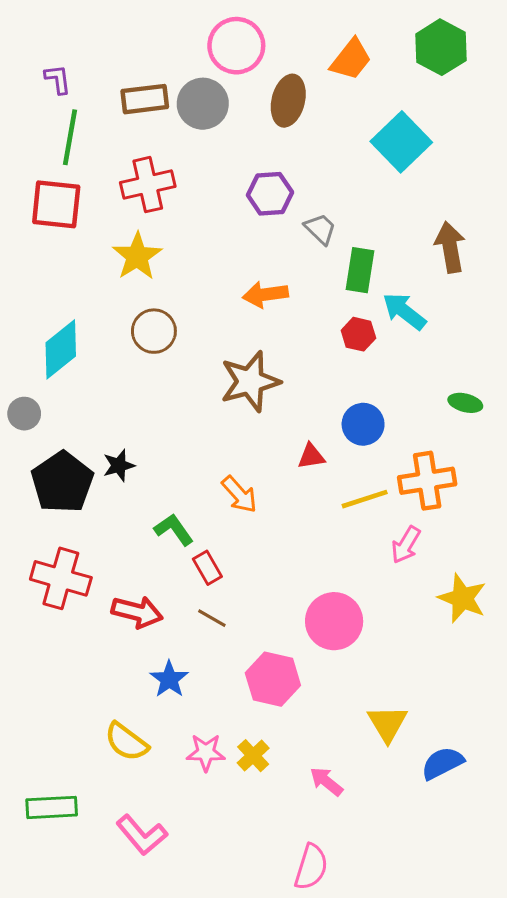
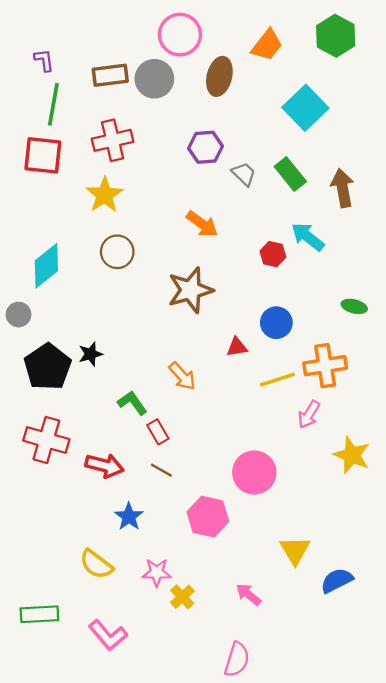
green rectangle: (360, 270) -> (290, 174), moved, turned -48
orange arrow: (265, 294) -> (202, 224), turned -136
yellow cross: (253, 756) -> (182, 597), moved

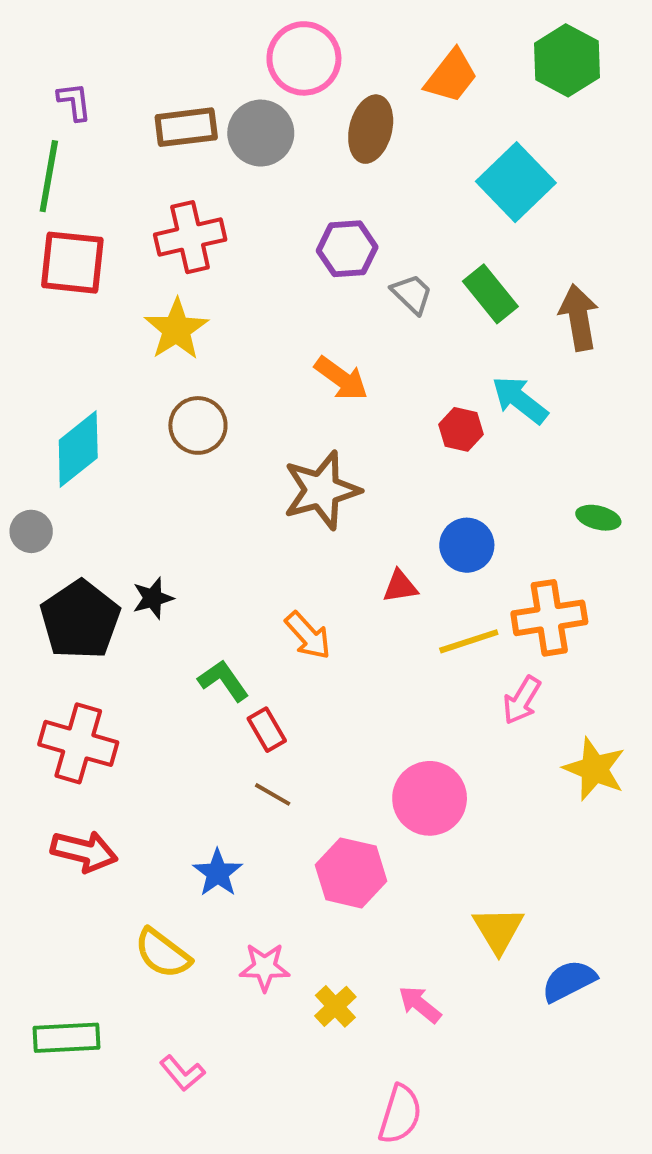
green line: (53, 104) -> (49, 176), moved
red arrow: (104, 466) -> (84, 851), moved
yellow cross: (182, 597) -> (335, 1006), moved
pink L-shape: (108, 635) -> (182, 1073), size x0.7

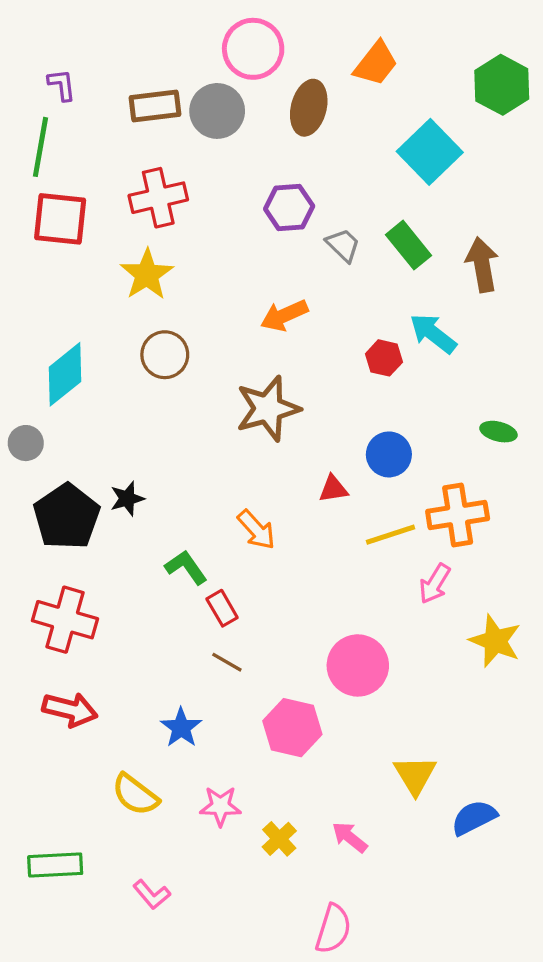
green hexagon: (567, 60) -> (502, 85), moved
orange arrow: (341, 378) -> (284, 315), turned 120

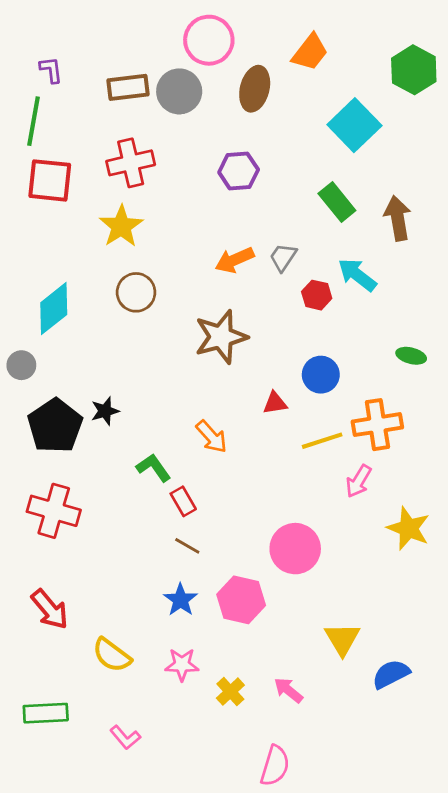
gray trapezoid: (343, 245) -> (283, 257), moved, turned -100
red arrow: (70, 710) -> (50, 609), moved, turned 36
blue star: (181, 728) -> (181, 600), moved

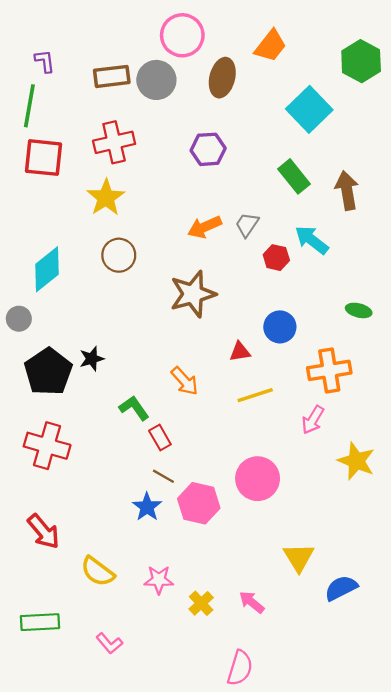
yellow line: (322, 441) -> (255, 395), moved
blue star: (181, 600) -> (147, 507), moved
pink hexagon: (241, 600) -> (199, 503), moved

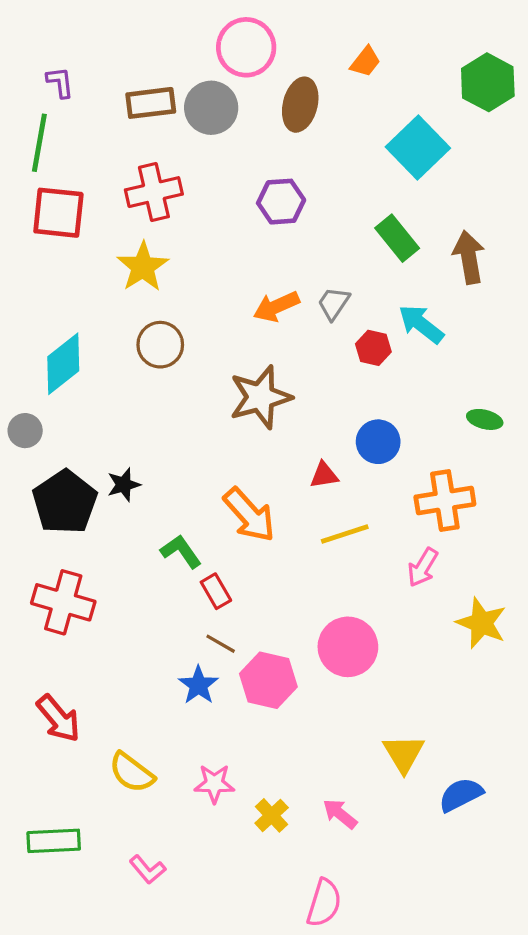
orange trapezoid: (270, 46) -> (365, 62), size x0.7
orange arrow: (185, 381) -> (249, 515), size x1.4

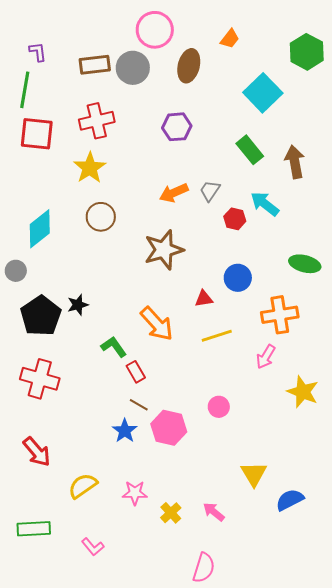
green ellipse: (485, 419) -> (305, 264), size x1.4
pink circle: (348, 647) -> (219, 407), size x0.6
yellow semicircle: (132, 772) -> (83, 486), turned 108

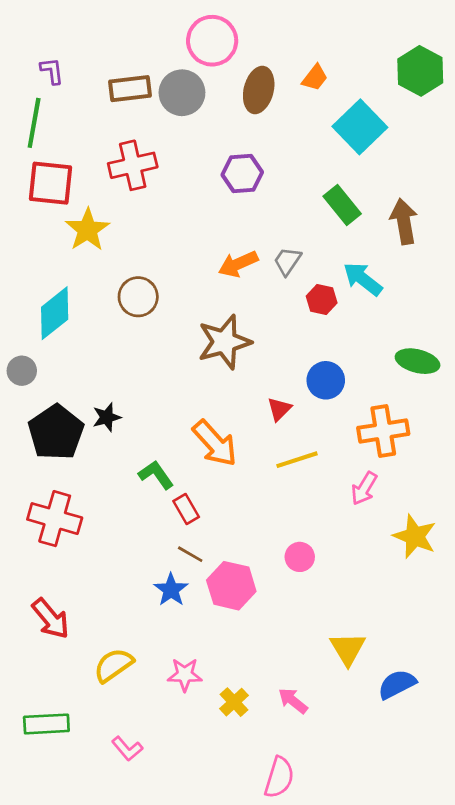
orange trapezoid: (230, 39) -> (315, 78), moved
yellow star: (90, 168) -> (88, 230), moved
red triangle: (204, 299) -> (279, 409), turned -36

